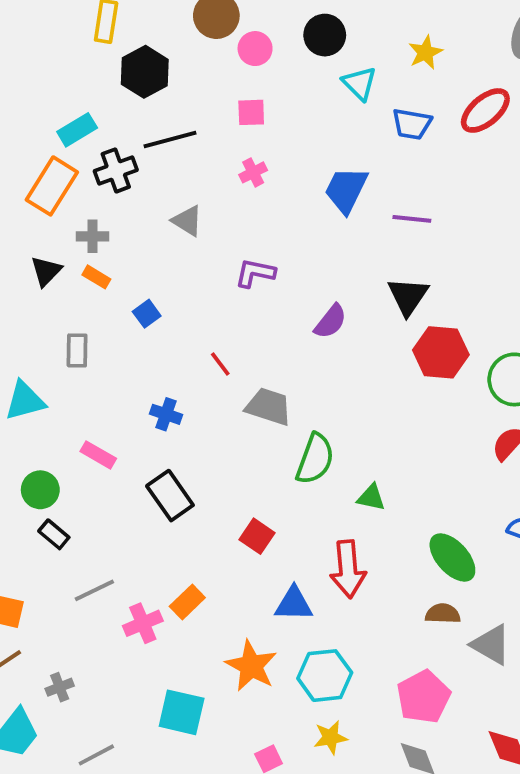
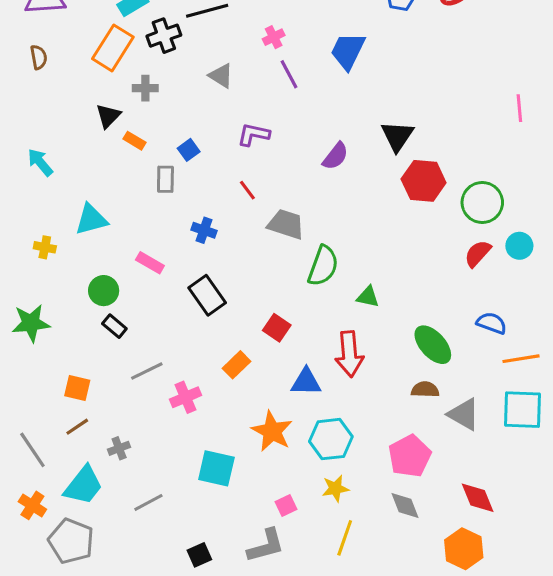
purple line: (412, 219) -> (289, 74), moved, turned 56
purple L-shape: (255, 273) -> (254, 134), moved
orange rectangle: (96, 277) -> (134, 141), moved
gray rectangle: (77, 350) -> (165, 179), moved
orange rectangle: (187, 602) -> (237, 365), moved

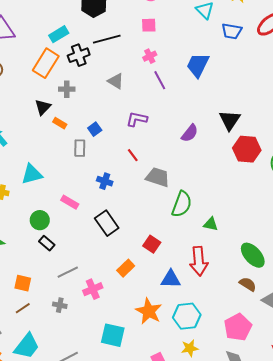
brown semicircle: (425, 390) -> (248, 284), turned 30
gray cross: (119, 448) -> (60, 305), moved, turned 32

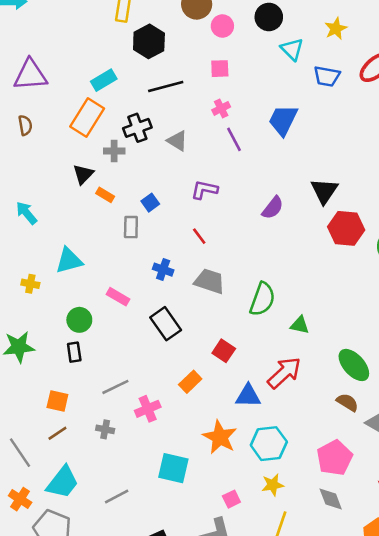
black cross: (79, 55) -> (137, 128), moved
gray trapezoid: (158, 177) -> (210, 281), moved
black rectangle: (47, 243) -> (74, 352), moved, turned 42
red arrow: (199, 261) -> (284, 373), turned -128

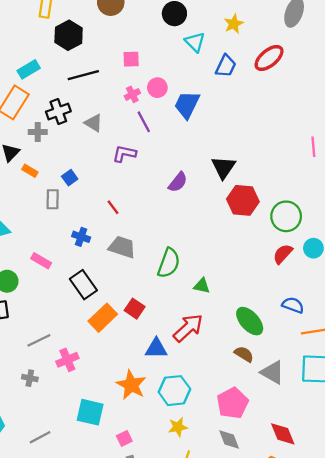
pink circle: (222, 26) -> (157, 88), moved
blue trapezoid: (327, 76) -> (226, 66), turned -75
purple L-shape: (204, 190) -> (124, 154), moved
orange rectangle: (190, 382) -> (103, 318), moved, size x1.4
pink square: (231, 499) -> (124, 438), moved

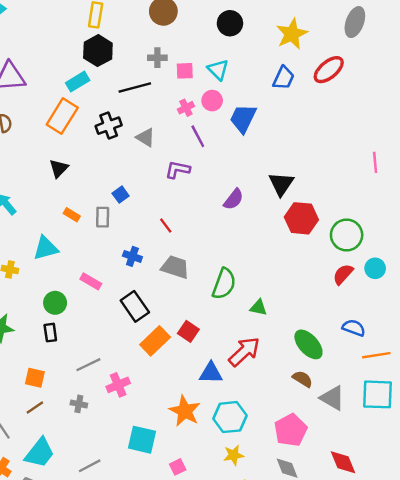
yellow star: (234, 24) -> (292, 34), size x1.5
black hexagon: (69, 35) -> (98, 51), moved
cyan triangle: (195, 42) -> (218, 70), moved
gray cross: (38, 132) -> (157, 58), moved
orange rectangle: (30, 171) -> (72, 215), moved

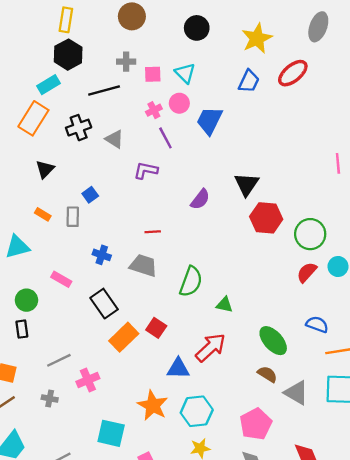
black triangle: (59, 168) -> (45, 169), moved
red line: (166, 225) -> (153, 232), moved, turned -56

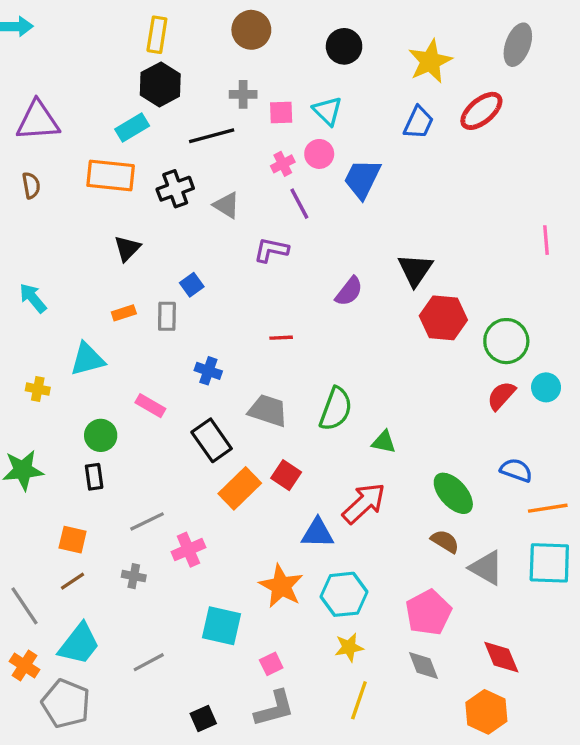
orange rectangle: (33, 118) -> (111, 175), turned 64
orange rectangle: (43, 214) -> (124, 313), turned -49
gray trapezoid: (143, 265) -> (268, 411), moved

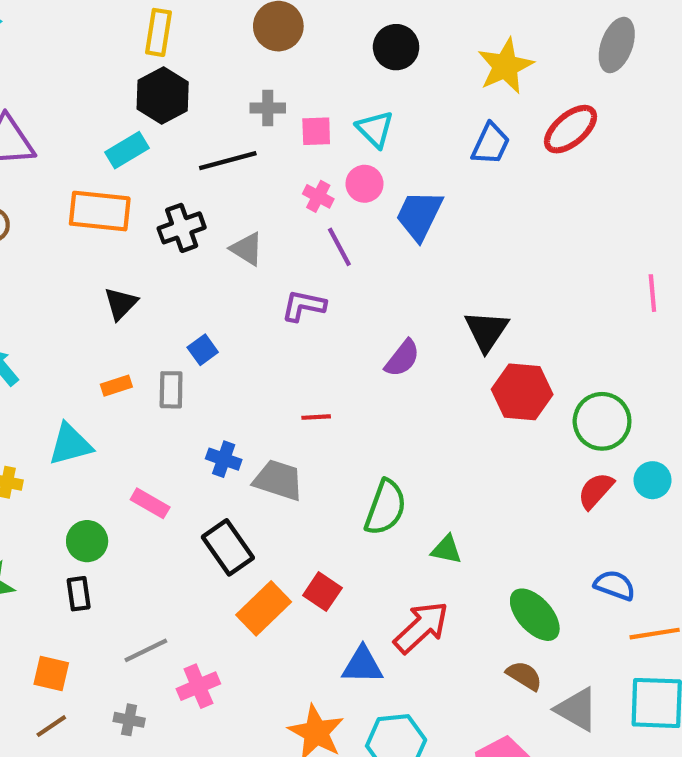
pink cross: (283, 164) -> (318, 196), turned -35
gray trapezoid: (268, 411) -> (278, 480), moved

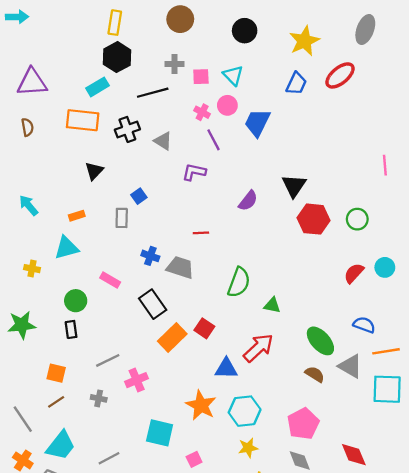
orange rectangle: (116, 386) -> (77, 216), moved
green circle: (602, 421) -> (357, 219), moved, size x0.7
gray triangle: (577, 709) -> (350, 366), moved

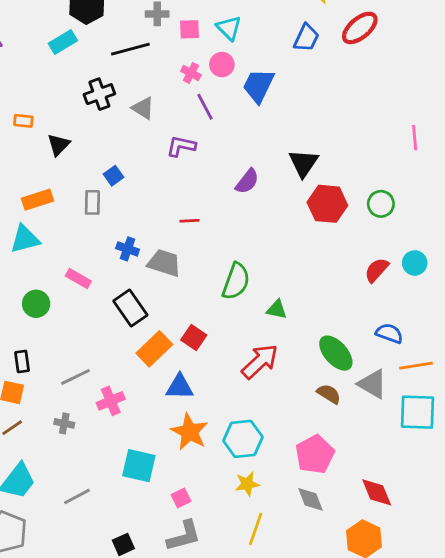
orange rectangle: (83, 120) -> (23, 121), moved, size x0.5
orange rectangle: (77, 216) -> (38, 200), size x1.5
black rectangle: (71, 329) -> (22, 361), moved
blue triangle: (226, 369) -> (180, 387), moved

